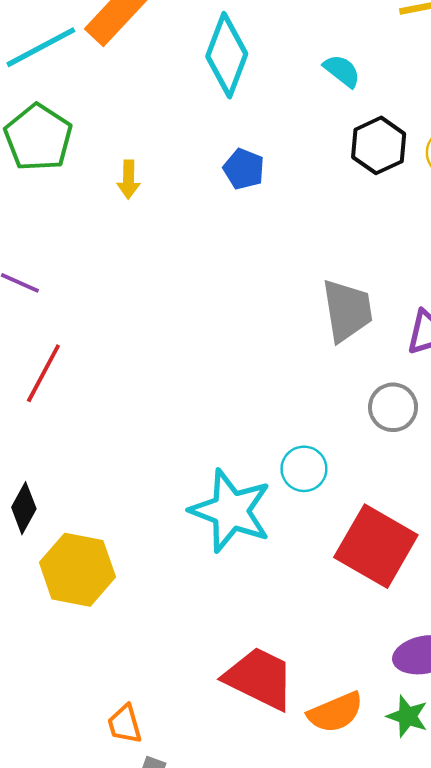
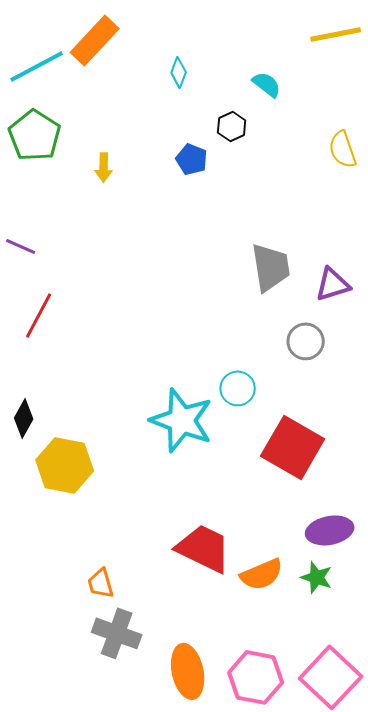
cyan diamond: (227, 55) -> (179, 72), size x0.5
black hexagon: (379, 145) -> (232, 126), moved, size x0.7

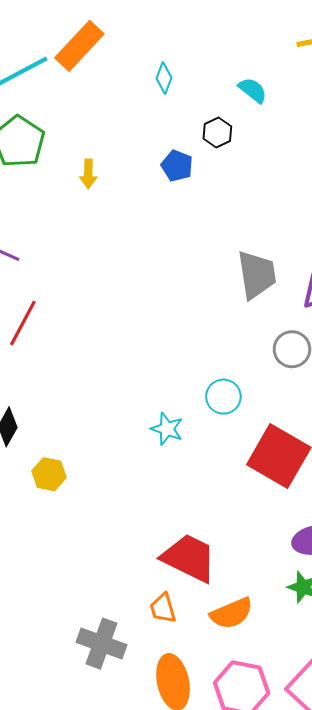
cyan star: (182, 420) -> (167, 429), size x0.5
yellow hexagon: (65, 465) -> (49, 474), size x0.6
orange semicircle: (262, 574) -> (231, 613), moved
orange trapezoid: (101, 583) -> (163, 608), moved

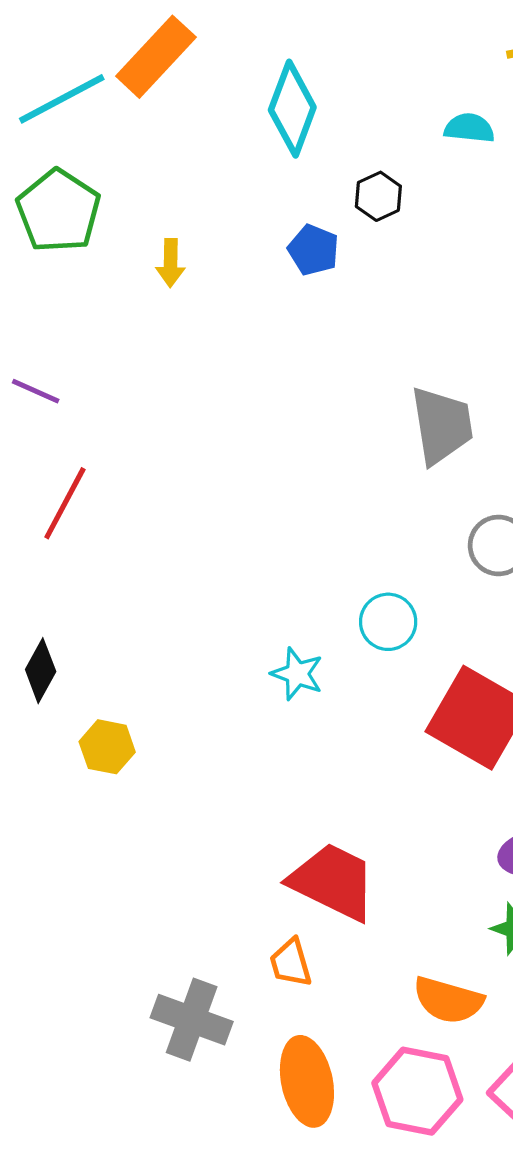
cyan diamond: (164, 78) -> (292, 109), size x1.8
cyan semicircle: (253, 90) -> (469, 128), moved, turned -32
orange semicircle: (231, 613) -> (448, 1000), moved, turned 39

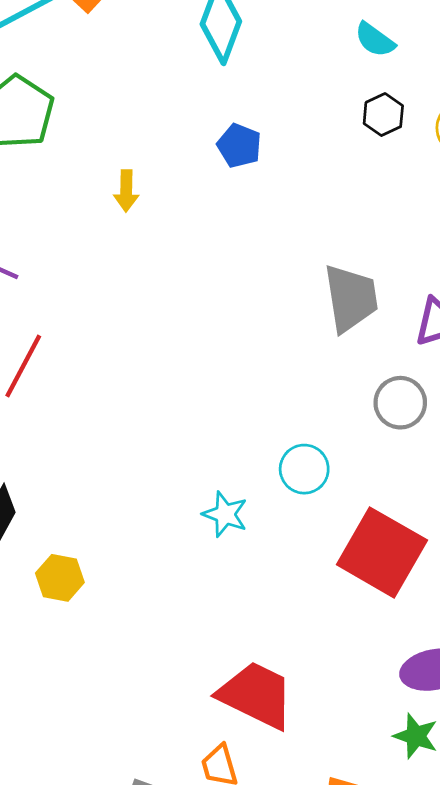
cyan semicircle: (469, 128) -> (375, 40), turned -150
black hexagon: (378, 196) -> (383, 115), moved
yellow arrow: (171, 263) -> (126, 191), moved

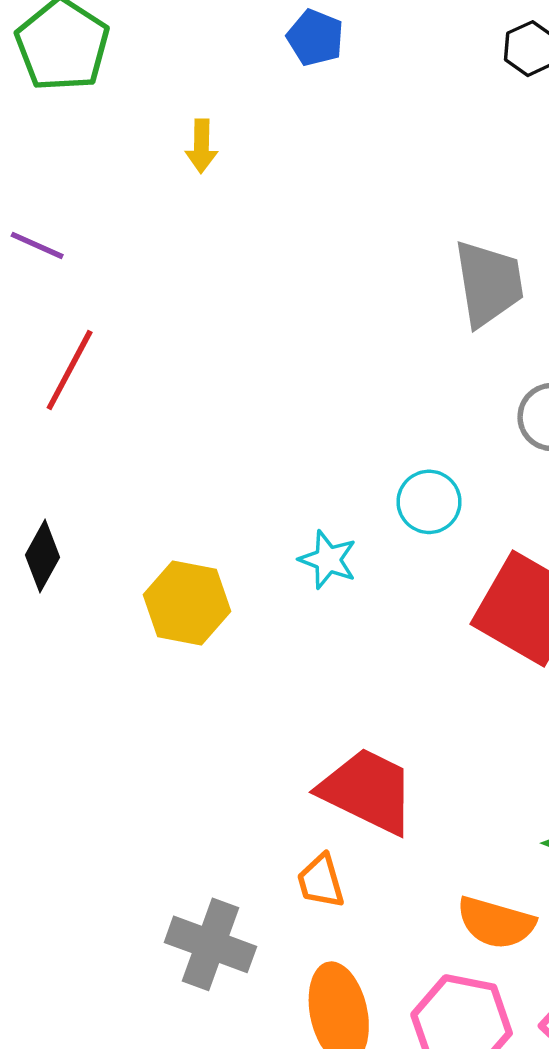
blue pentagon: (239, 146) -> (315, 38), moved
yellow hexagon: (60, 578) -> (187, 603), moved, size x1.4

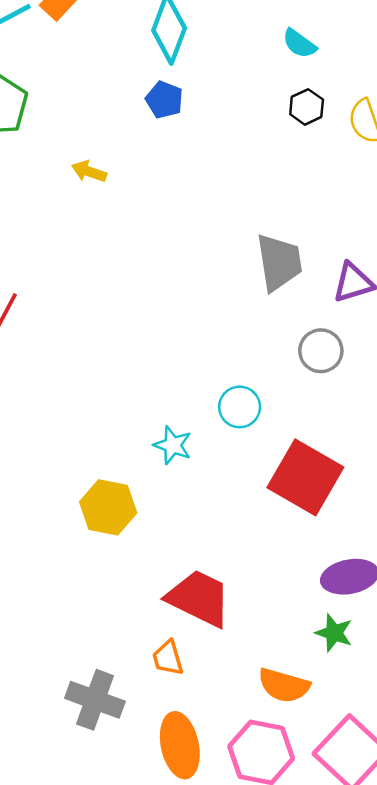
yellow arrow: (201, 146) -> (89, 171), turned 108
yellow hexagon: (187, 603) -> (108, 507), moved

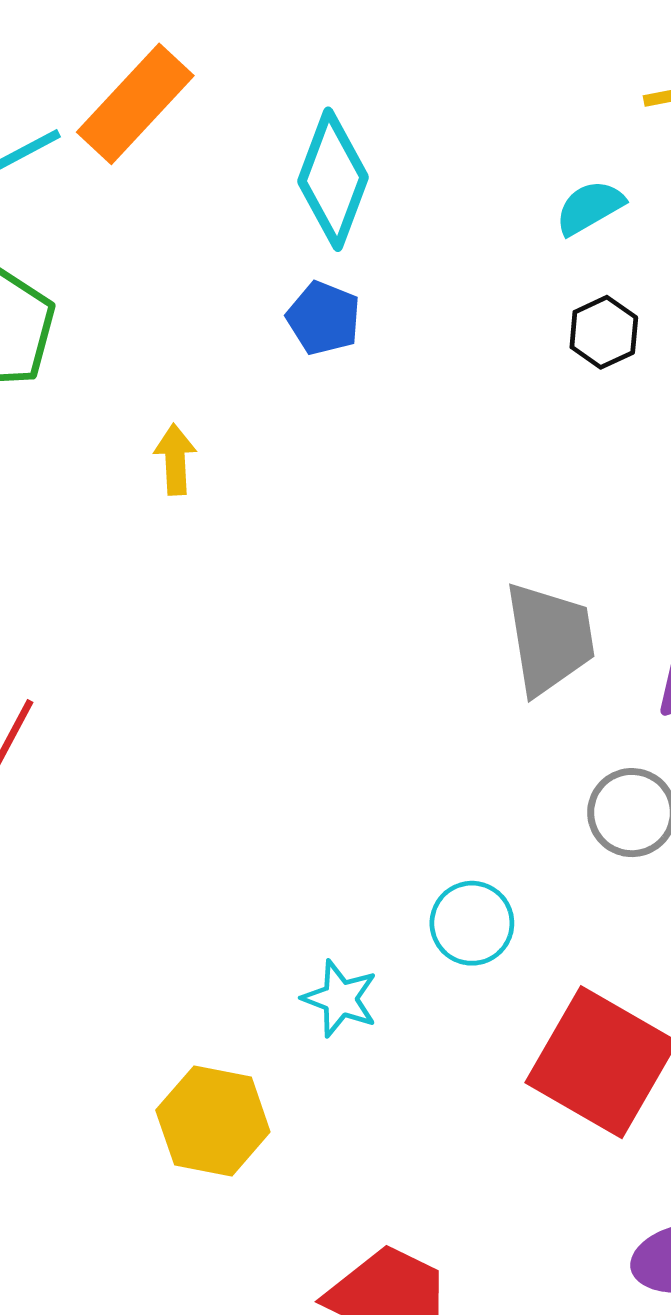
cyan semicircle: (299, 44) -> (590, 207), turned 114
yellow arrow: (89, 171) -> (175, 459), turned 68

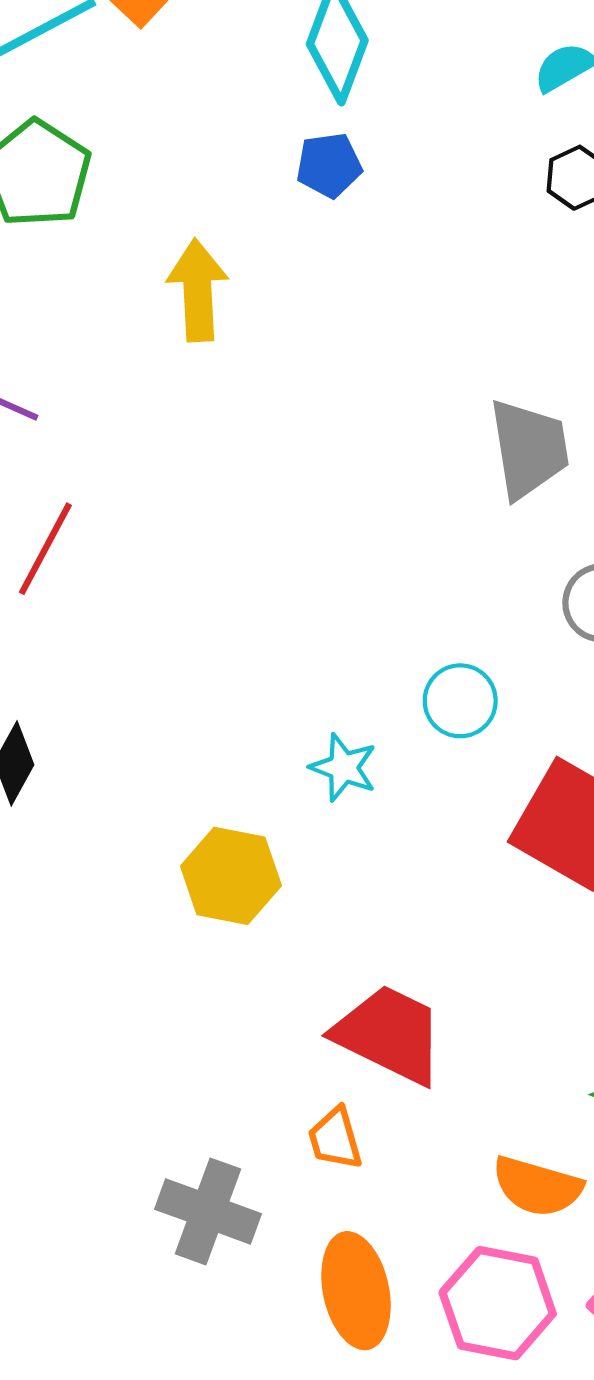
blue pentagon: (324, 318) -> (329, 165), turned -30
yellow arrow: (175, 459) -> (198, 290), size x1.6

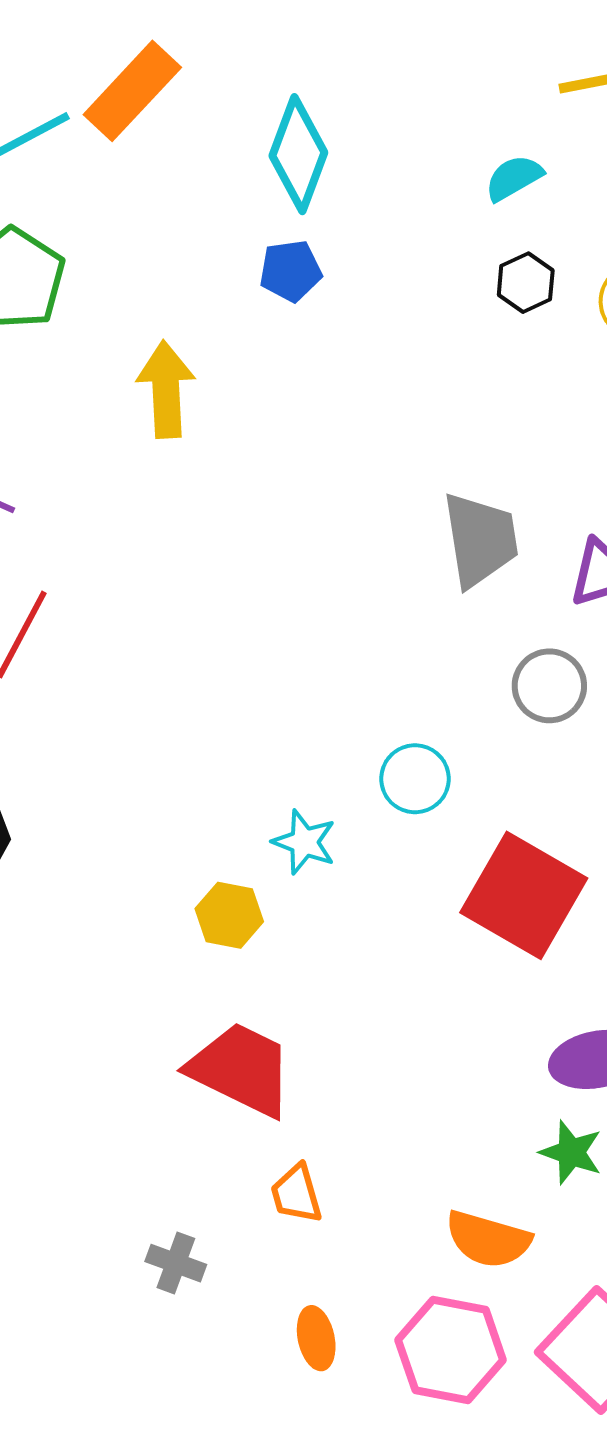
yellow hexagon: (231, 876) -> (229, 915), moved, size x0.7
red trapezoid: (389, 1034) -> (241, 1069), moved
gray cross: (208, 1211) -> (176, 1263), size x0.6
orange ellipse: (356, 1291) -> (316, 1338), size x0.6

